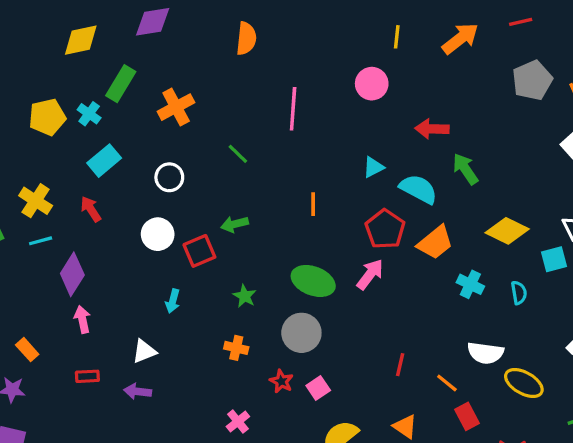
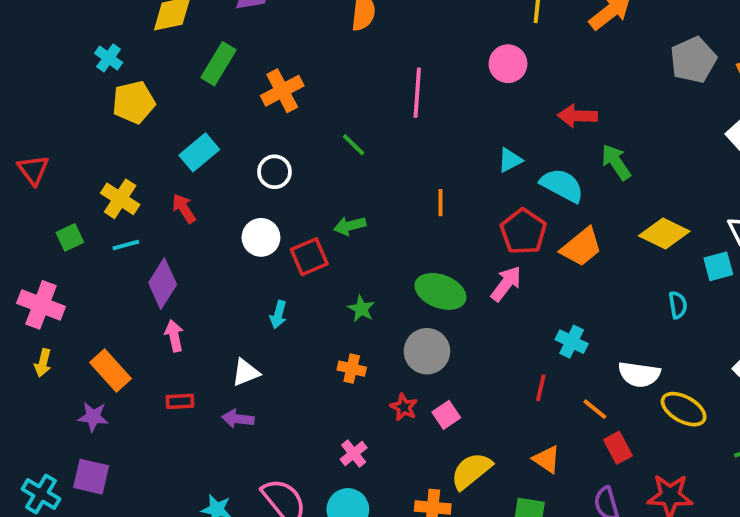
cyan cross: (89, 114) -> (109, 58), moved
cyan cross: (470, 284) -> (572, 342), moved
orange rectangle: (27, 350) -> (110, 371), size x1.5

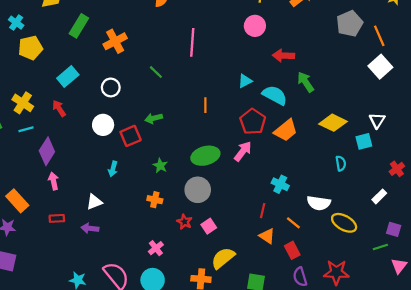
pink circle: (508, 64) -> (255, 26), moved
green ellipse: (440, 291) -> (205, 156), turned -36
red rectangle: (618, 448) -> (292, 250), moved
orange triangle: (547, 459) -> (267, 236), moved

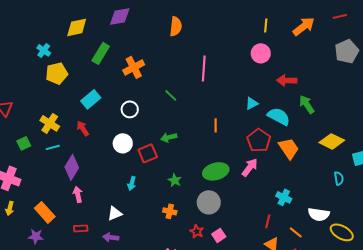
orange trapezoid: (286, 130) -> (289, 148), turned -85

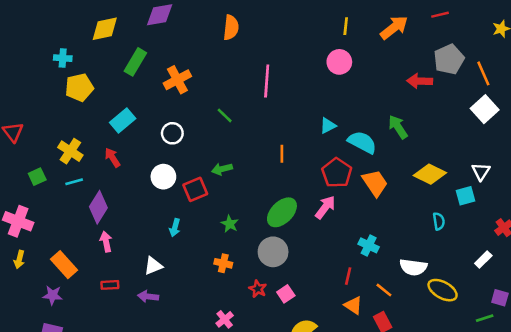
cyan cross: (44, 50) -> (63, 58), turned -32
red arrow: (287, 80) -> (420, 81), moved
green ellipse: (216, 171) -> (282, 212), turned -30

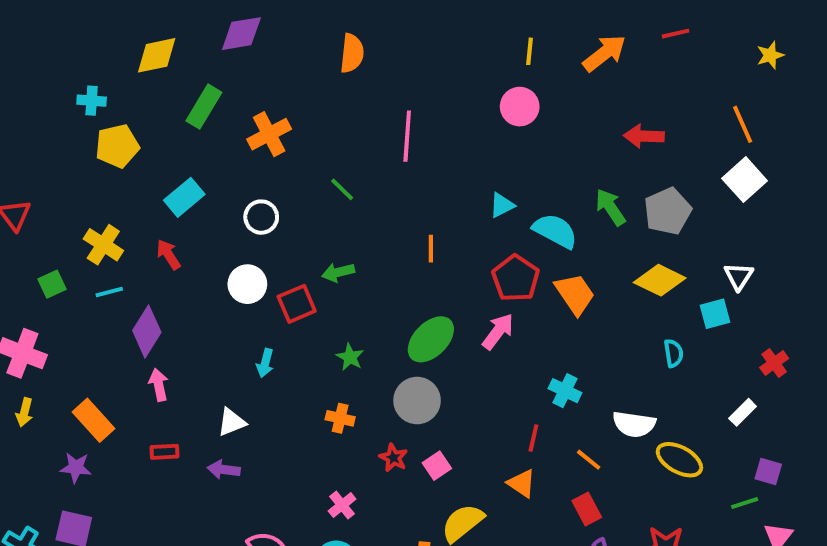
gray pentagon: (449, 59) -> (668, 211), moved
orange triangle: (353, 305) -> (522, 483), moved

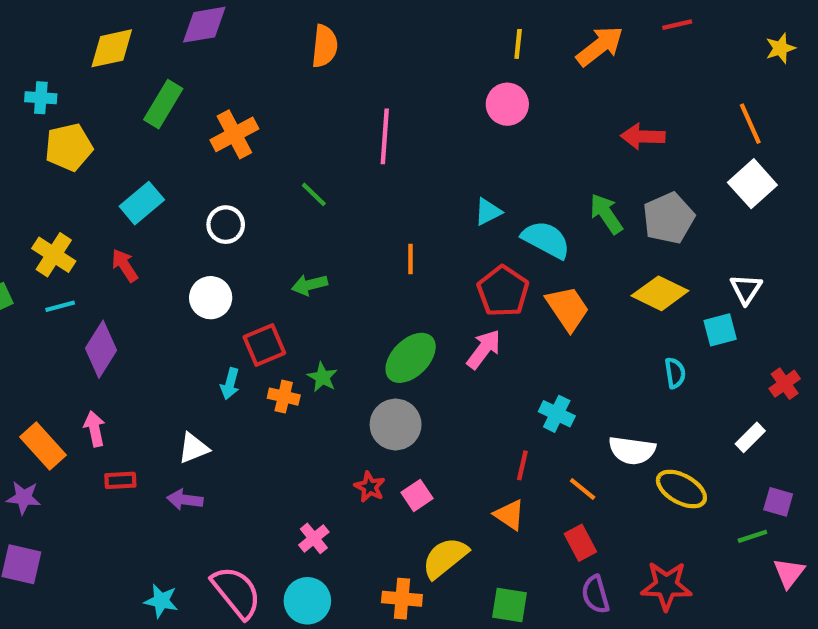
red square: (297, 304) -> (264, 345), moved
pink arrow: (159, 385) -> (95, 429), moved
orange cross: (340, 418) -> (284, 397), moved

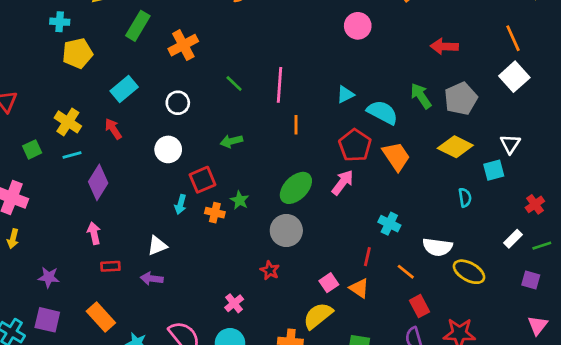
pink line: (385, 136) -> (279, 85), moved
orange rectangle: (43, 446) -> (101, 317), moved
pink square: (417, 495) -> (329, 283), moved
green line: (752, 536) -> (542, 246), moved
red rectangle: (580, 543) -> (420, 306), moved

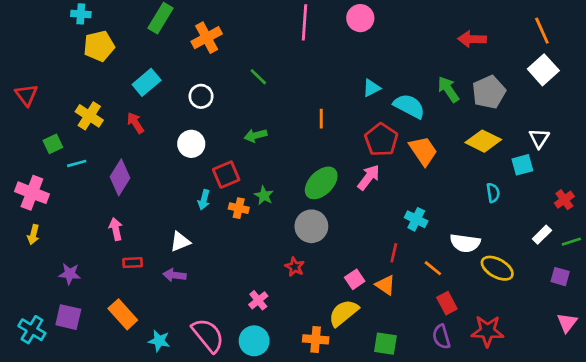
pink circle: (358, 26) -> (360, 18), moved
pink line: (279, 85) -> (304, 22), moved
cyan line: (72, 155) -> (77, 163), moved

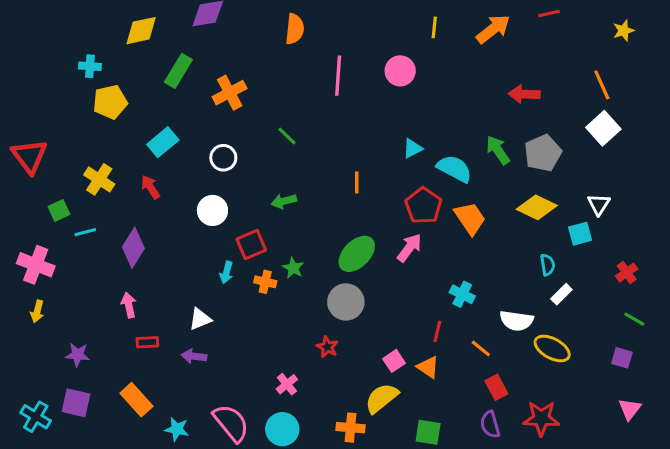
red triangle: (26, 95) -> (29, 156), size x1.4
white rectangle: (542, 235) -> (561, 294), moved
green line: (571, 242) -> (634, 319), turned 48

